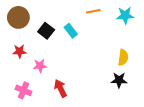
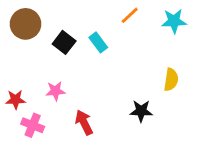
orange line: (93, 11) -> (130, 15), turned -32
red star: (19, 51) -> (16, 100), moved
black star: (119, 80) -> (141, 111), moved

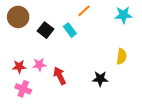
orange line: (130, 15) -> (84, 11), moved
red star: (16, 100) -> (19, 67), moved
red arrow: (84, 122) -> (60, 76), moved

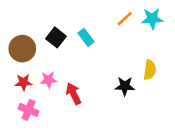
orange line: (84, 11) -> (125, 19), moved
brown circle: (18, 17) -> (22, 49), moved
black star: (100, 79) -> (125, 86), moved

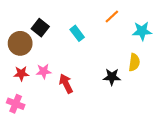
cyan star: (152, 19) -> (142, 31), moved
black square: (56, 37) -> (40, 28), moved
pink cross: (29, 110) -> (16, 104), moved

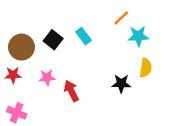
black square: (40, 28) -> (53, 40), moved
cyan star: (142, 31) -> (138, 36), moved
red star: (21, 74) -> (13, 75), moved

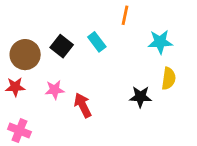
orange line: (121, 18) -> (125, 15), moved, turned -35

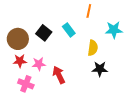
yellow semicircle: (169, 78) -> (93, 48), moved
red star: (15, 87) -> (20, 61), moved
pink cross: (19, 131) -> (26, 84), moved

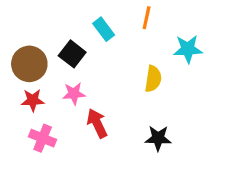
cyan rectangle: (69, 30) -> (104, 29), moved
pink star: (39, 64) -> (74, 94), moved
black star: (100, 69) -> (158, 138), moved

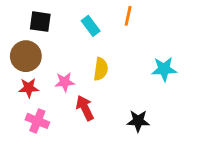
cyan star: (188, 49) -> (164, 69), moved
black square: (72, 54) -> (40, 22), moved, turned -30
yellow semicircle: (153, 79) -> (101, 69), moved

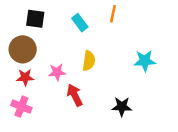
pink cross: (37, 121) -> (21, 107), moved

